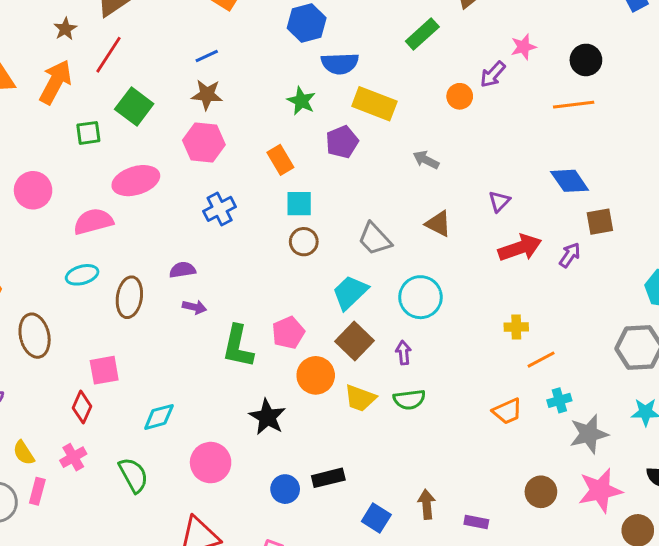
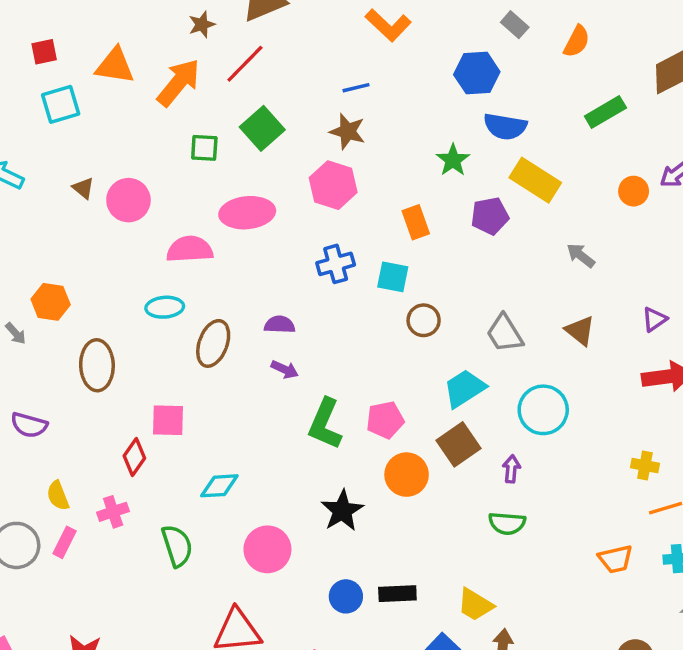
cyan square: (299, 204) -> (393, 277), moved
yellow trapezoid: (360, 398) -> (475, 605), moved

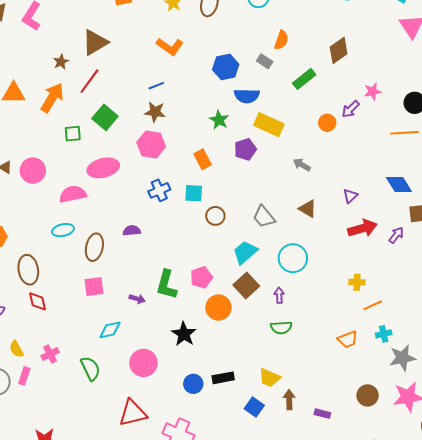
gray rectangle: (515, 25) -> (265, 61), moved
purple arrow: (285, 369) -> (137, 299), moved
pink square: (168, 420) -> (94, 287), moved
red diamond: (134, 457) -> (37, 301), moved, turned -40

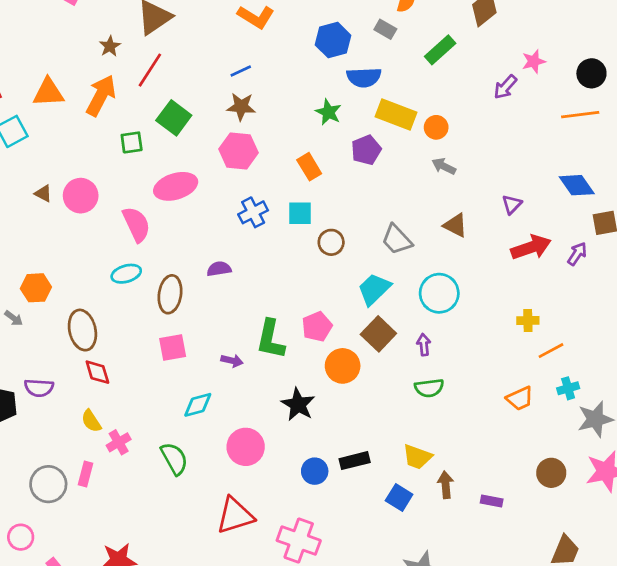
orange circle: (327, 123) -> (436, 127), moved
pink semicircle: (73, 194) -> (136, 224), turned 80
yellow semicircle: (16, 349) -> (91, 421), moved

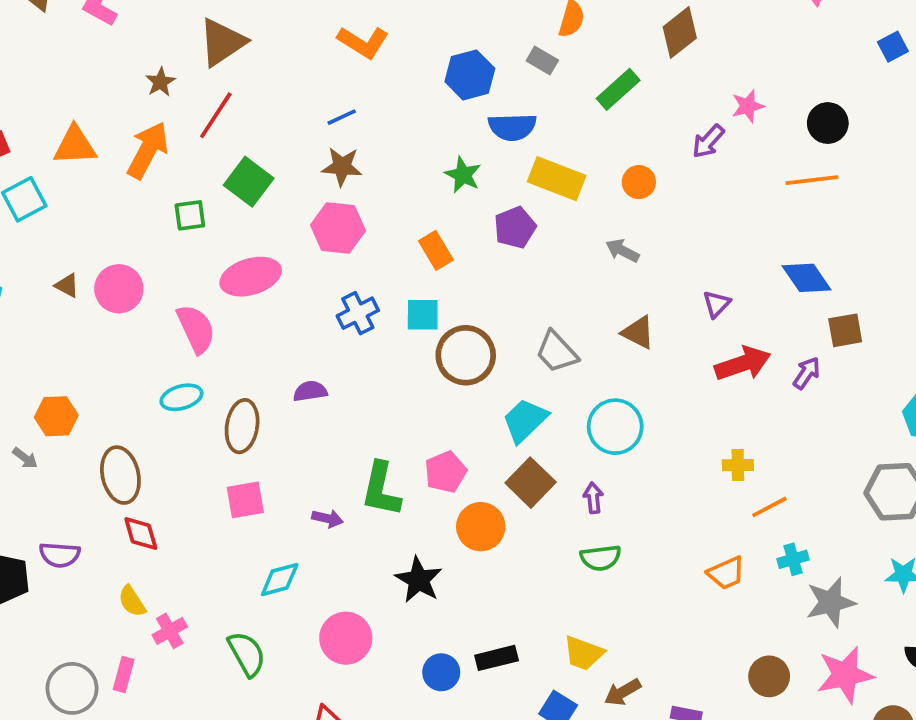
orange circle: (436, 127) -> (639, 182), moved
brown circle: (331, 242) -> (466, 355), size x1.6
brown arrow: (446, 485) -> (623, 692), turned -115

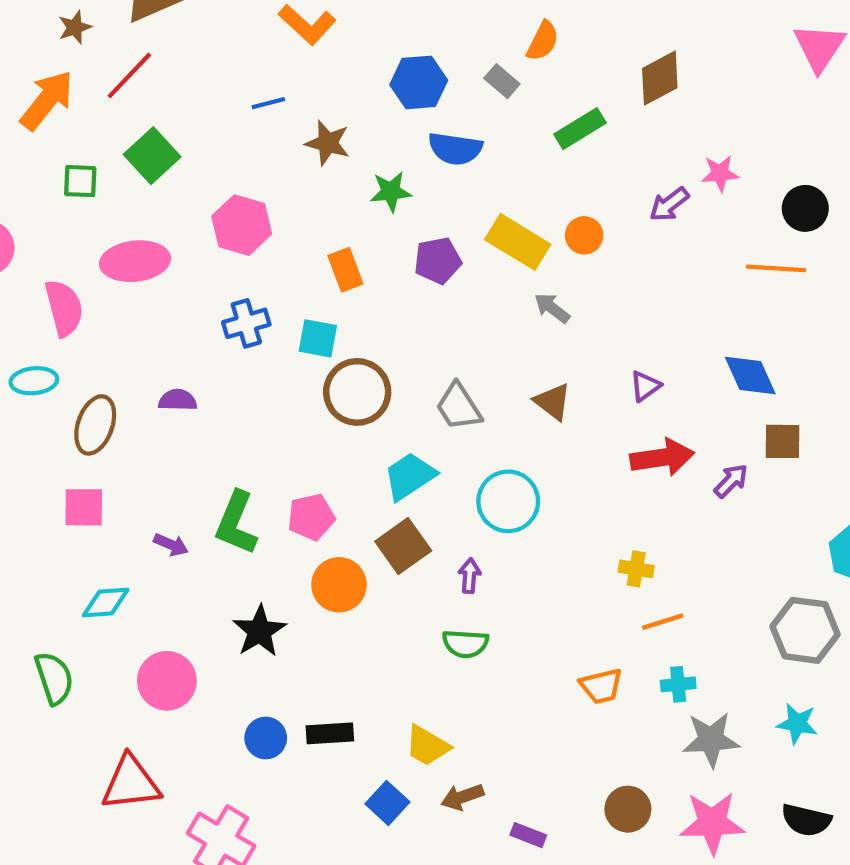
brown star: (342, 167) -> (328, 143), moved
green star: (463, 175) -> (391, 192), turned 30
yellow rectangle: (557, 179) -> (518, 242), moved

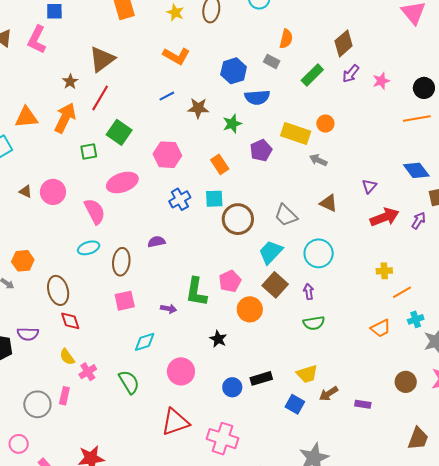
purple arrow: (669, 204) -> (351, 74), moved
black star: (259, 631) -> (218, 339), size x0.7
yellow trapezoid: (427, 746) -> (307, 374), turned -35

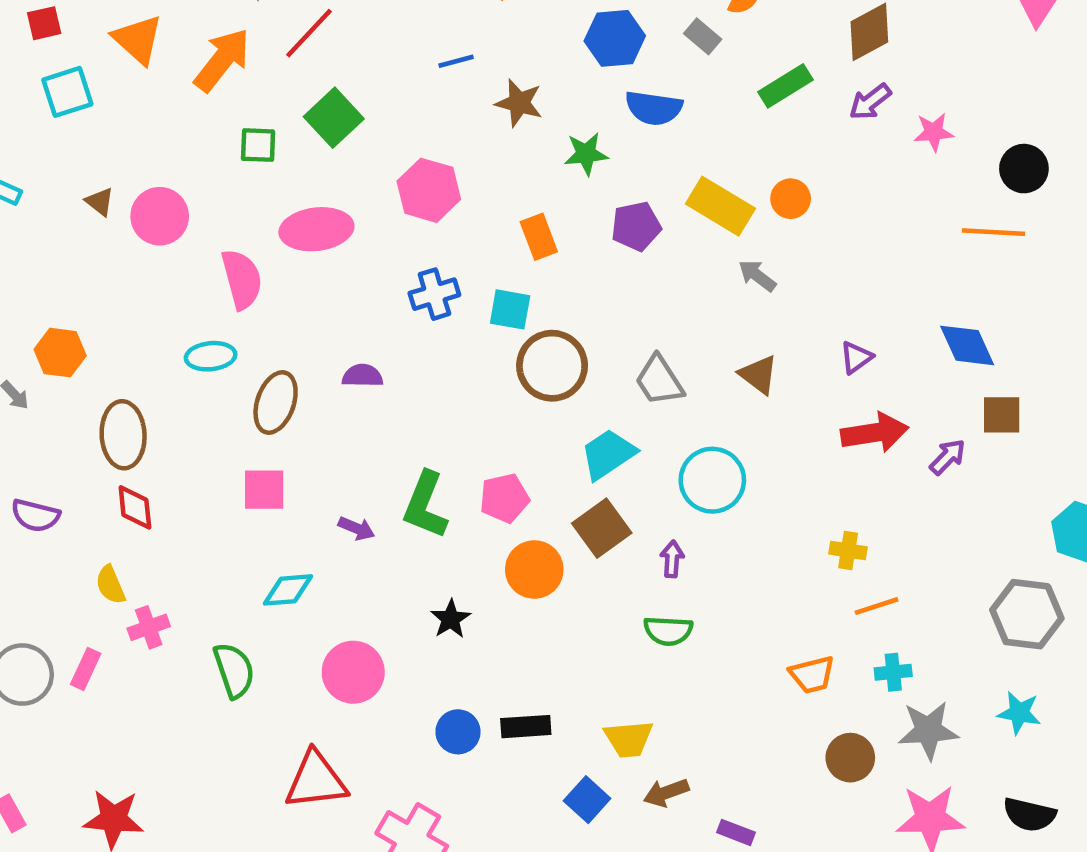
orange triangle: (26, 117) -> (138, 40), turned 35
brown circle: (406, 382) -> (850, 758), moved

